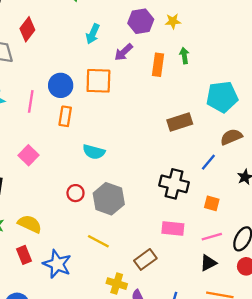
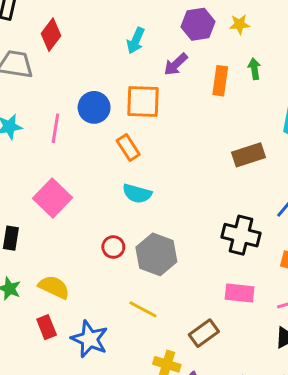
orange rectangle: (65, 116) -> (128, 148), moved, turned -42
pink square: (29, 155) -> (52, 198), size x1.4

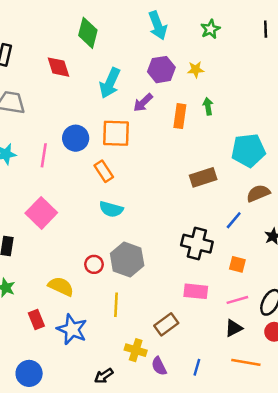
red diamond: (51, 35) -> (58, 67), moved, turned -55
cyan arrow: (136, 41) -> (110, 83), size x1.4
red circle: (113, 247) -> (94, 264), moved
yellow semicircle: (54, 287) -> (61, 286), moved
yellow line: (143, 309) -> (116, 305), turned 65

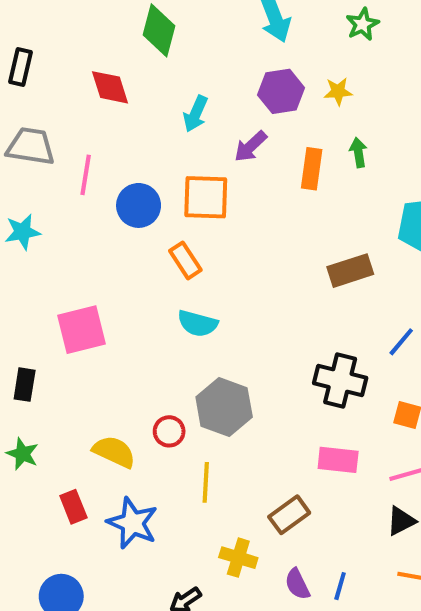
cyan arrow: (110, 83) -> (196, 114), size x0.7
pink line: (44, 155) -> (86, 175), moved
pink square: (41, 213) -> (82, 330), turned 32
red circle: (94, 264) -> (169, 431), moved
purple semicircle: (159, 366) -> (297, 584), moved

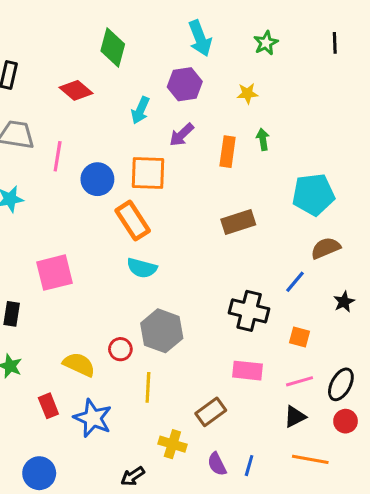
red diamond: (110, 87) -> (76, 90), turned -32
purple hexagon: (281, 91) -> (185, 84), moved
orange rectangle: (185, 260) -> (133, 221), size x1.4
brown rectangle: (350, 271) -> (238, 222), moved

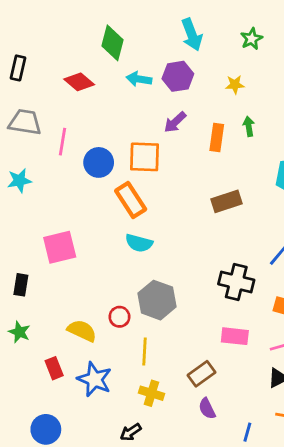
cyan arrow: (140, 110) -> (139, 79), moved, turned 75
yellow cross: (172, 444) -> (151, 393), moved
purple semicircle: (217, 464) -> (207, 409), moved
blue line: (249, 466) -> (247, 432), moved

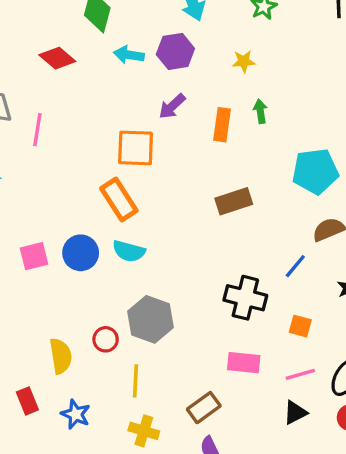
blue circle: (99, 162) -> (81, 253), moved
pink square: (60, 247) -> (34, 256), size x0.7
yellow semicircle: (82, 331) -> (61, 356), turned 56
blue star: (94, 379) -> (76, 414), size x0.7

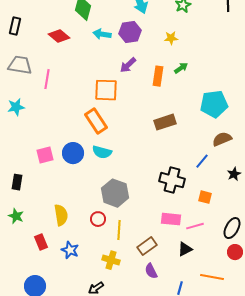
green arrow: (260, 111) -> (181, 68), turned 64
red circle: (106, 339) -> (98, 219), moved
pink line: (300, 374) -> (195, 226), moved
yellow line: (136, 381) -> (119, 230), moved
black triangle: (295, 413) -> (185, 249), moved

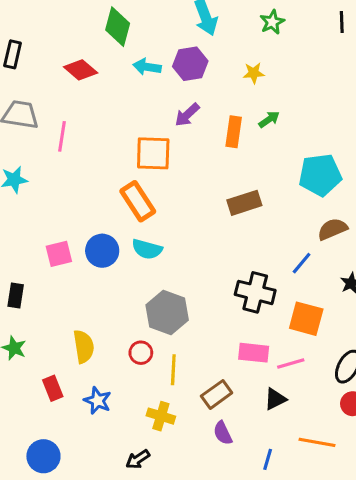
orange square: (205, 197) -> (306, 319), size x1.6

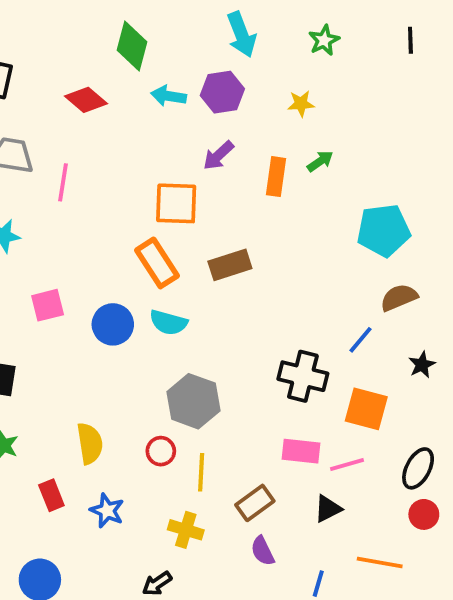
brown rectangle: (244, 203) -> (230, 265), moved
pink square: (59, 254) -> (48, 305), moved

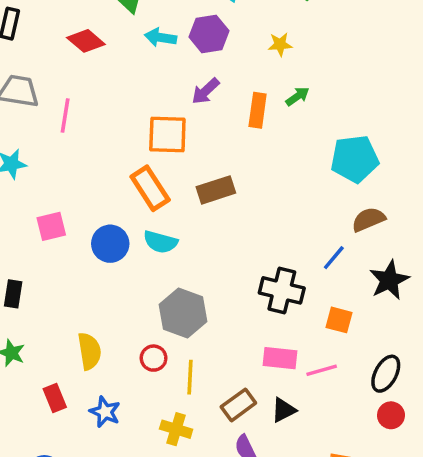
black star: (422, 365) -> (389, 280), size x1.6
orange square: (366, 409) -> (339, 320), size x0.7
black triangle: (328, 509) -> (284, 410), moved

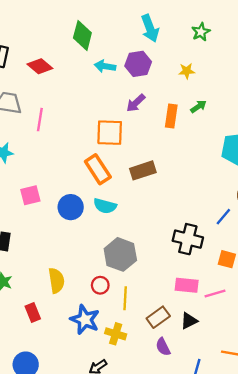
red diamond: (86, 41) -> (40, 66), moved
blue star: (105, 412) -> (85, 320), moved, size x1.4

